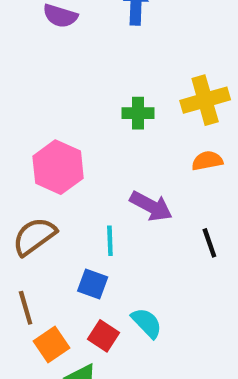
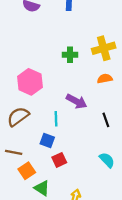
brown line: (26, 308) -> (14, 152), turned -63
cyan semicircle: (147, 323) -> (107, 160), moved
red square: (103, 336) -> (59, 160), moved, turned 32

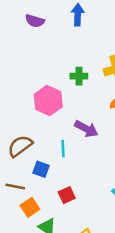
pink hexagon: (30, 82) -> (48, 101), moved
blue square: (47, 140) -> (41, 169), moved

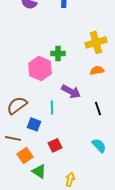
green cross: (79, 76) -> (58, 53), moved

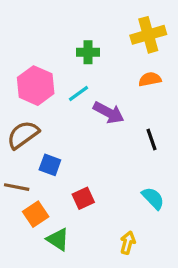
pink hexagon: (40, 68) -> (36, 86), moved
cyan line: (52, 107) -> (78, 94), moved, turned 56
yellow arrow: (70, 179) -> (128, 243), moved

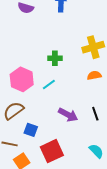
purple arrow: (109, 113) -> (68, 115), moved
red square: (83, 198) -> (52, 151), size x1.6

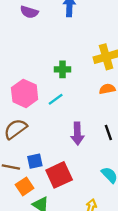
purple arrow: (68, 115) -> (77, 134), turned 60
blue square: (31, 130) -> (35, 161), moved, turned -32

